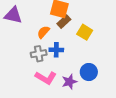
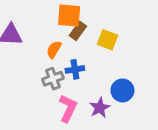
pink L-shape: (46, 78) -> (68, 108), turned -85

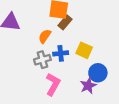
yellow square: (108, 40) -> (84, 50), moved
purple star: (100, 108) -> (88, 86), moved

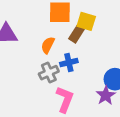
brown rectangle: (65, 22) -> (77, 34), moved
yellow square: (84, 50) -> (86, 21), moved

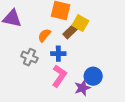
gray cross: (49, 73) -> (29, 57), moved, turned 35
pink L-shape: (65, 99) -> (59, 76), moved

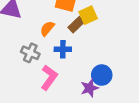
yellow square: (80, 23) -> (88, 15), turned 35
pink L-shape: (59, 76) -> (49, 78), moved

